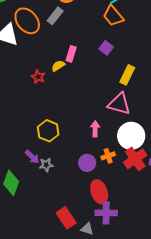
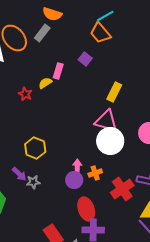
purple square: (106, 48) -> (85, 59), moved
pink arrow: (95, 129) -> (77, 167), moved
white circle: (131, 136) -> (110, 141), moved
red cross: (135, 159) -> (122, 189), moved

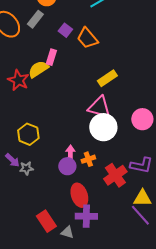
orange trapezoid: (100, 33) -> (87, 38), moved
purple square: (85, 59) -> (65, 30), moved
yellow semicircle: (45, 83) -> (38, 69), size x1.5
yellow rectangle: (114, 92) -> (107, 78), turned 30
red star: (25, 94) -> (18, 80), size x1.5

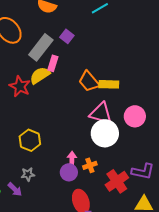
gray rectangle: (35, 19) -> (41, 47), moved, size x1.5
orange trapezoid: (87, 38) -> (89, 81), moved
yellow rectangle: (107, 78) -> (109, 84), turned 36
pink circle: (142, 119) -> (135, 116), moved
purple arrow: (12, 160) -> (15, 189), moved

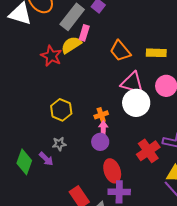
yellow rectangle: (109, 84) -> (156, 53), moved
orange cross: (90, 165) -> (101, 115), moved

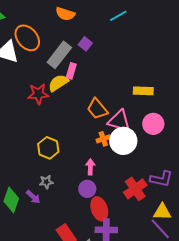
orange trapezoid: (120, 51) -> (97, 109), moved
red star: (51, 56) -> (38, 94), turned -30
orange cross: (101, 115) -> (103, 139), moved
purple circle: (100, 142) -> (87, 189), moved

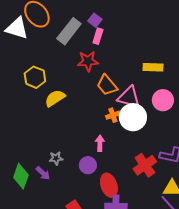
pink rectangle: (71, 71) -> (98, 36), moved
yellow semicircle: (58, 83) -> (55, 98), moved
red star: (38, 94) -> (88, 61), moved
yellow hexagon: (48, 148) -> (35, 77), moved
purple circle: (87, 189) -> (88, 165), moved

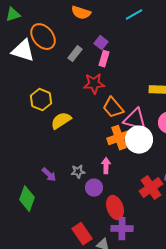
gray rectangle: (69, 31) -> (75, 54), size x0.6
orange cross: (113, 115) -> (119, 138), size x1.6
gray star: (56, 158) -> (78, 172), moved
purple arrow: (43, 173) -> (49, 175), moved

